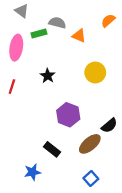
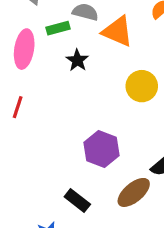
orange triangle: (79, 36) -> (118, 31), size x1.5
black star: (48, 76) -> (77, 60), moved

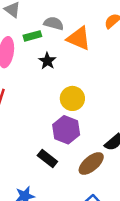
yellow circle: (142, 86) -> (72, 98), moved
black rectangle: (77, 201) -> (47, 158), moved

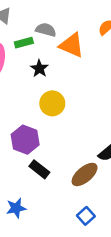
yellow circle: (72, 98) -> (52, 103), moved
purple hexagon: (66, 130) -> (25, 140), moved

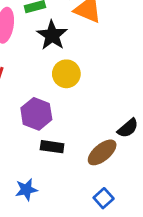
black star: (39, 68) -> (52, 35), size x1.5
black rectangle: (39, 169) -> (52, 147), turned -30

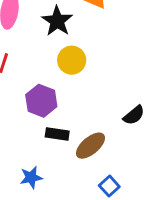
brown ellipse: (102, 152) -> (90, 146), moved

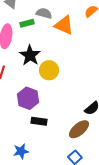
black star: (57, 21) -> (30, 55), moved
brown ellipse: (90, 146) -> (79, 129), moved

